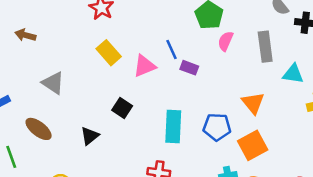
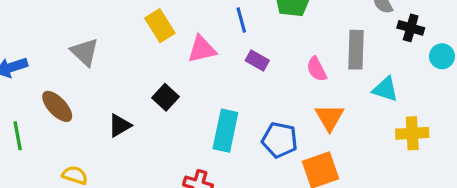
pink semicircle: (226, 41) -> (317, 69), moved, turned -60
blue line: (172, 49) -> (241, 20), moved

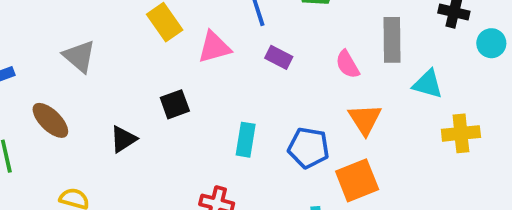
black square: (166, 97) -> (175, 104), turned 30
cyan rectangle: (225, 131) -> (246, 140), size x0.7

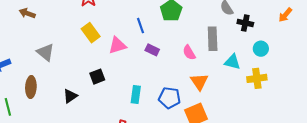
cyan circle: (491, 43) -> (261, 49), moved
brown ellipse: (50, 120) -> (31, 87), turned 50
yellow cross: (461, 133) -> (257, 78), moved

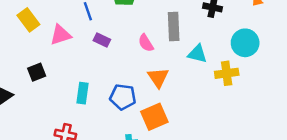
cyan circle: (261, 49) -> (245, 43), moved, size x1.5

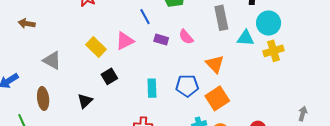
yellow rectangle: (28, 20) -> (96, 47), moved
pink semicircle: (146, 43) -> (186, 37), moved
cyan circle: (245, 43) -> (269, 23), moved

